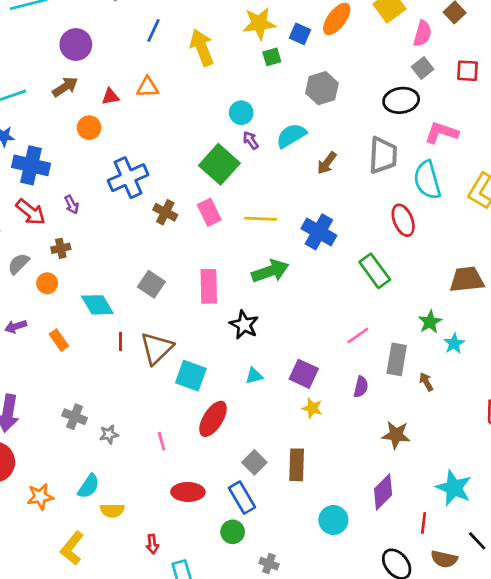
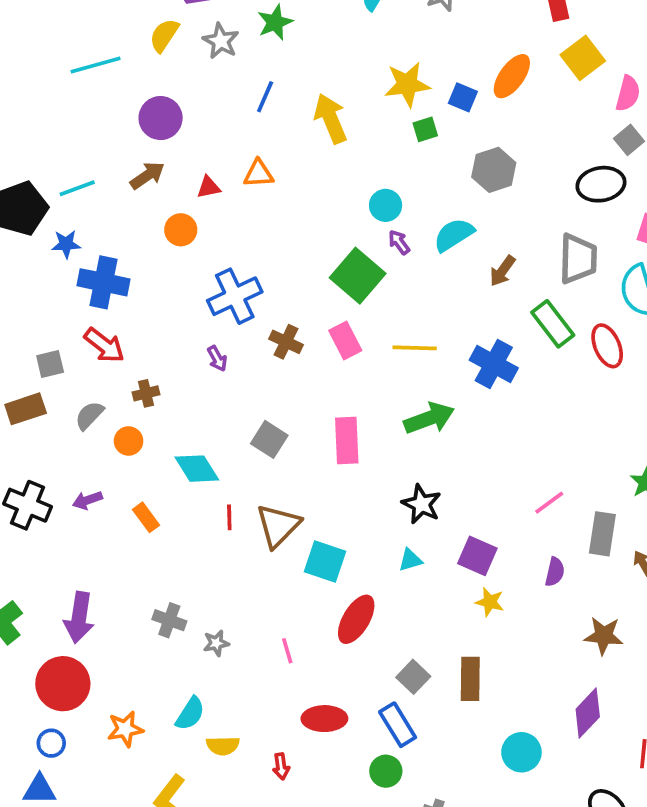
purple arrow: (72, 205) -> (217, 359), moved
green rectangle: (375, 271) -> (553, 324), moved
black star: (244, 325) -> (421, 504), moved
red arrow: (152, 544) -> (281, 766), moved

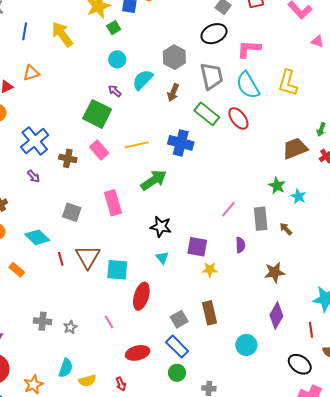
gray hexagon: (494, 170) -> (174, 57), moved
cyan circle: (386, 205) -> (117, 59), moved
cyan triangle: (410, 560) -> (162, 258), turned -40
gray square: (413, 677) -> (179, 319), turned 30

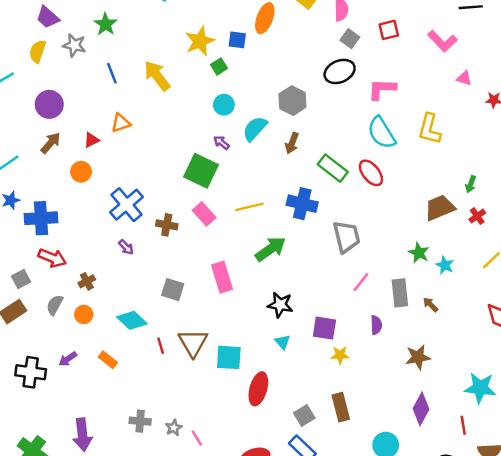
blue line: (25, 31) -> (112, 73), turned -30
gray trapezoid: (212, 76) -> (347, 237), moved
pink line: (109, 322) -> (197, 438), moved

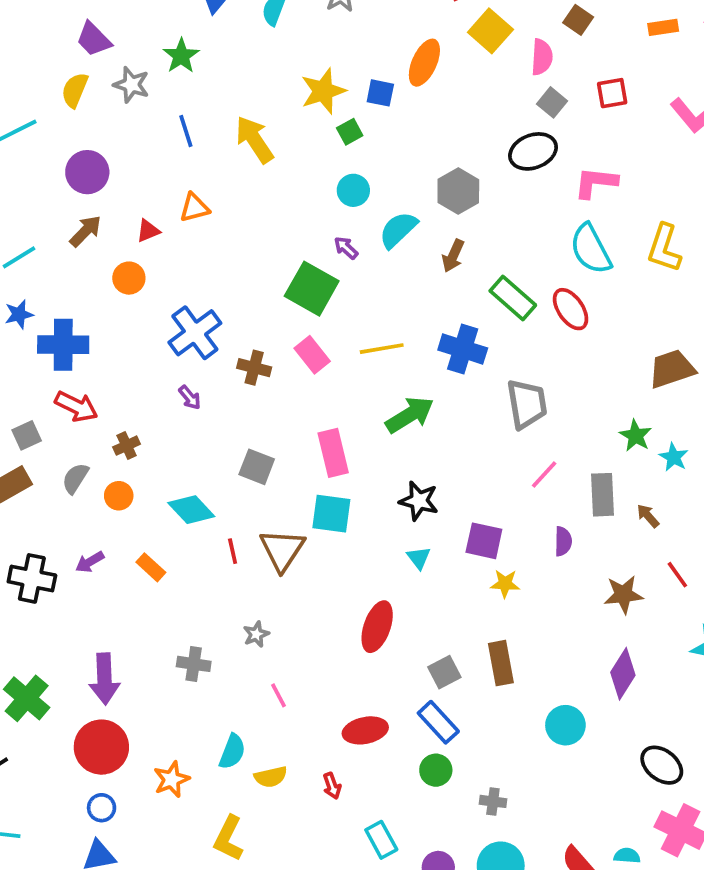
cyan square: (229, 357) -> (331, 514), moved
red line: (463, 425) -> (677, 575), moved, turned -30
gray star: (174, 428) -> (256, 634), moved

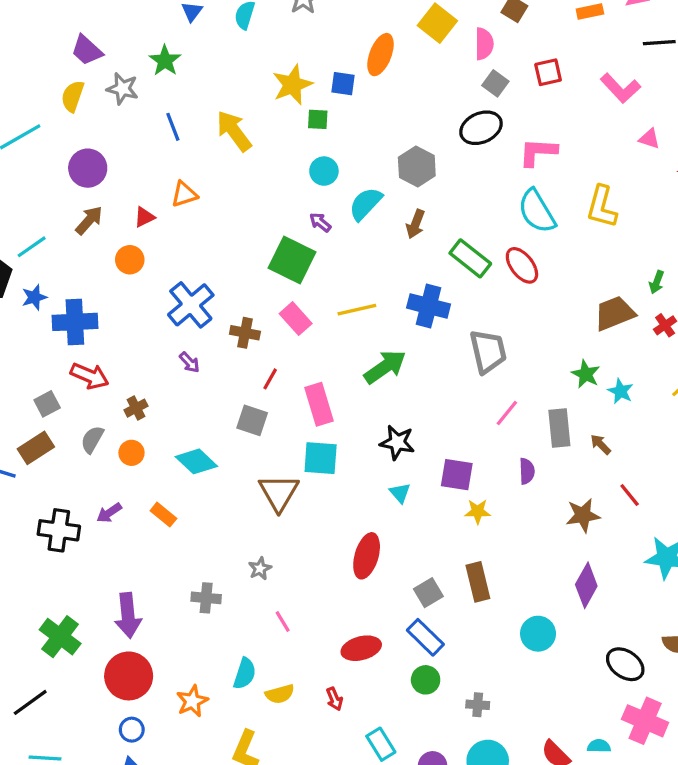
green square: (350, 132) -> (318, 119), turned 35
red line: (233, 551) -> (270, 379), moved, turned 45

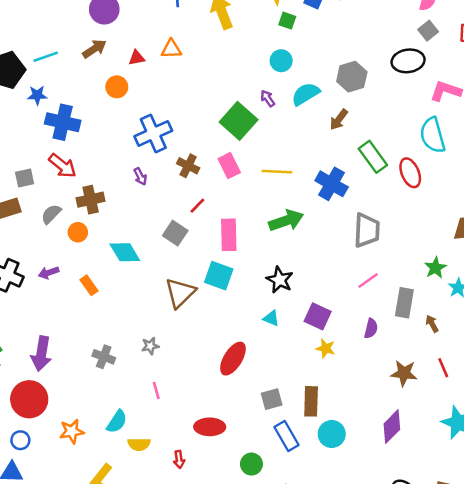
brown cross: (136, 408) -> (91, 200), size x1.5
cyan triangle: (400, 493) -> (271, 318), turned -42
cyan circle: (538, 634) -> (332, 434), moved
blue rectangle: (425, 637) -> (287, 436), moved

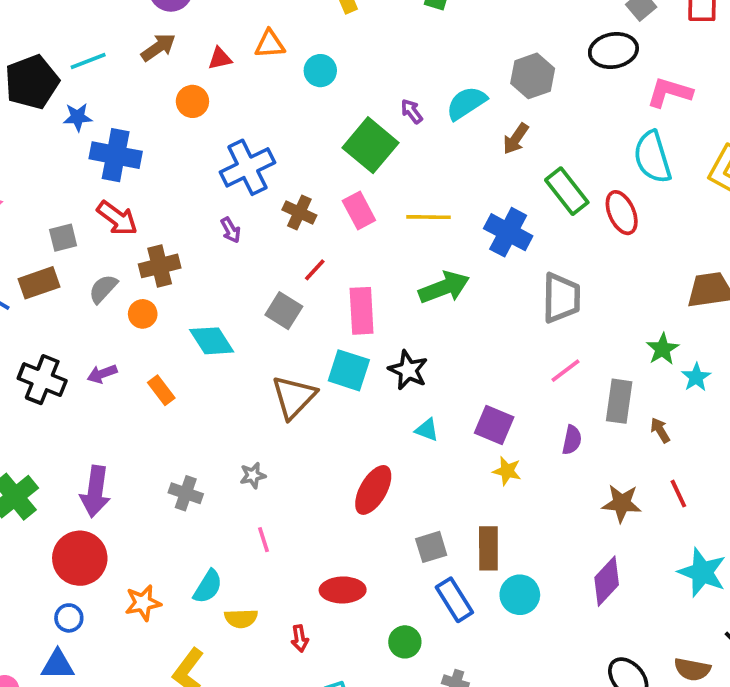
cyan circle: (281, 61) -> (320, 71), moved
black star: (280, 280) -> (408, 370), moved

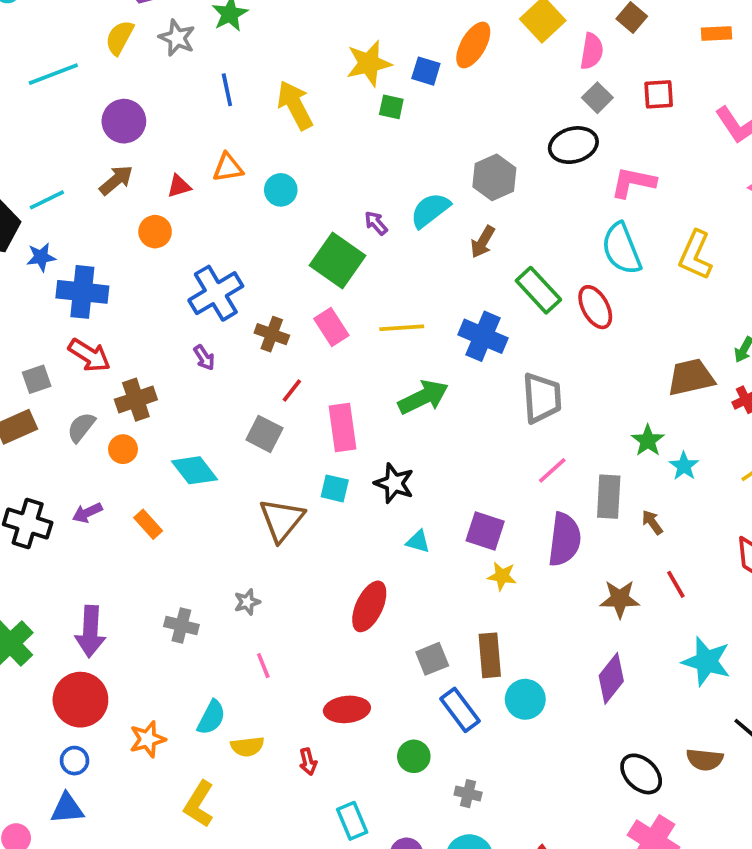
cyan square: (349, 370) -> (335, 488), size x0.7
purple semicircle: (572, 440) -> (564, 539), size x1.8

